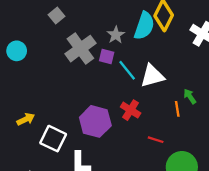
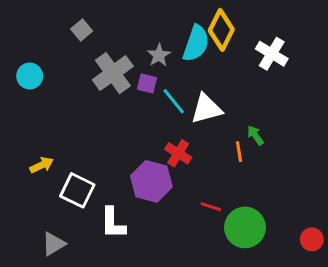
purple hexagon: (95, 121) -> (151, 181), moved
red line: (156, 140) -> (211, 207), moved

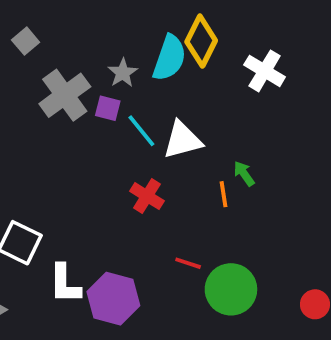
purple hexagon: (151, 181) -> (113, 299), moved

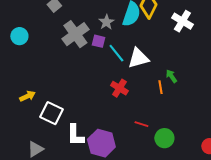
green circle: (231, 289) -> (164, 138), size x0.7

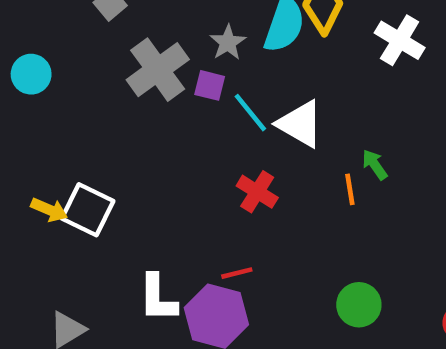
white triangle: (138, 58) -> (300, 124), turned 45
yellow arrow: (27, 96) -> (49, 210), turned 49
white square: (51, 113) -> (88, 210), moved
red line: (141, 124) -> (237, 273), moved, turned -32

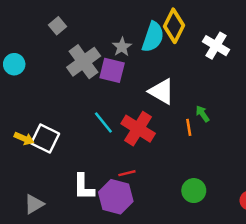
purple square: (210, 85) -> (112, 70), size x1.5
cyan line: (250, 113) -> (103, 122), moved
red cross: (257, 192) -> (138, 129), size x1.5

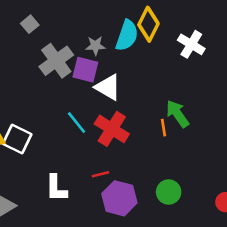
gray star: (122, 47) -> (95, 46), turned 30
white triangle: (162, 91) -> (108, 87), moved
green arrow: (202, 114) -> (177, 114), size x1.6
purple hexagon: (116, 197) -> (119, 198), moved

